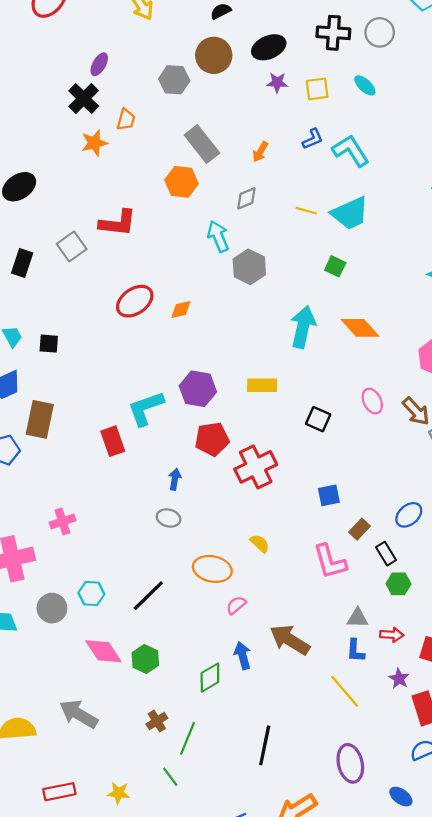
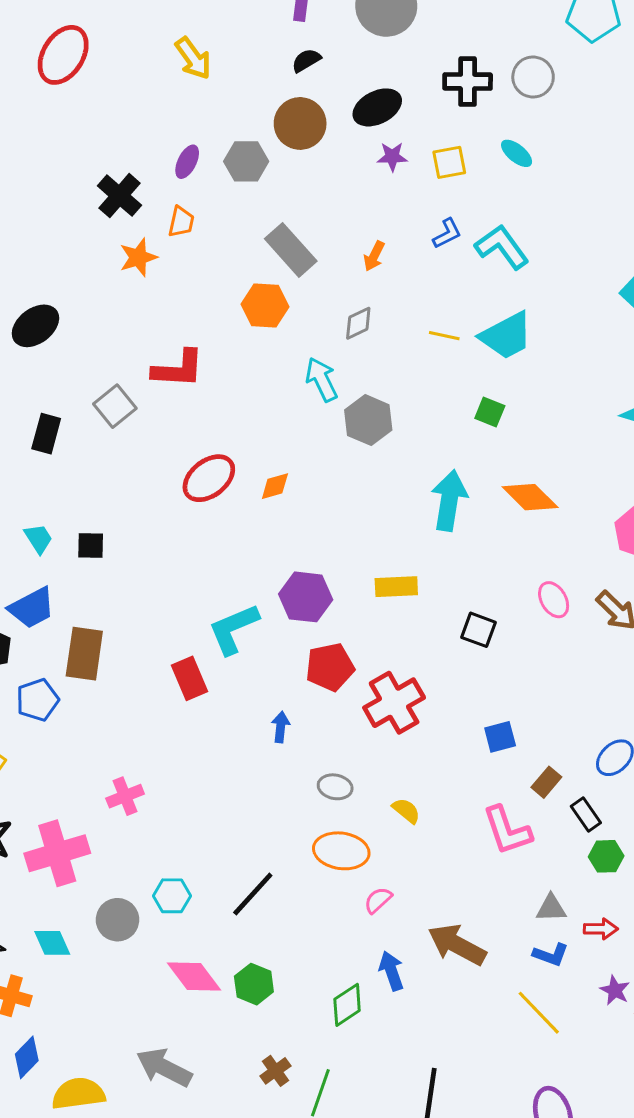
purple ellipse: (99, 64) -> (187, 162), moved
gray ellipse: (169, 518) -> (335, 787), moved
blue L-shape: (355, 651) -> (551, 955), turned -70

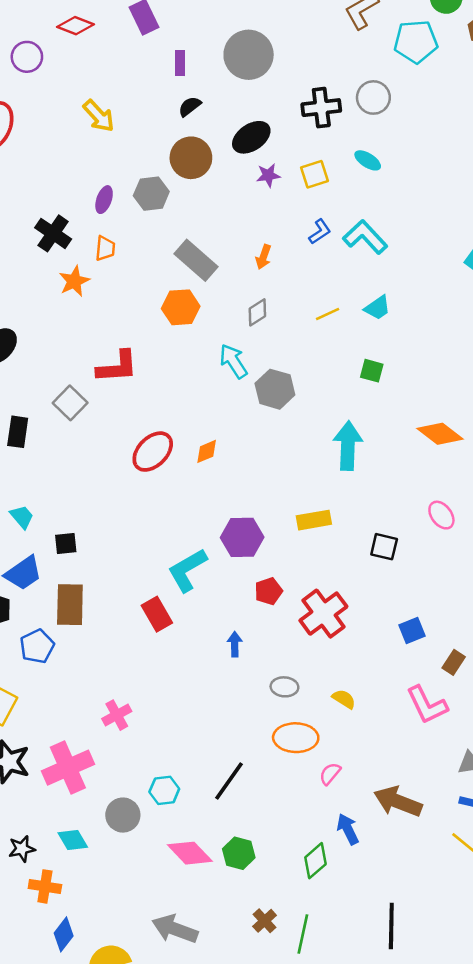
yellow line: (444, 336) -> (328, 314), turned -30
cyan trapezoid: (506, 336) -> (377, 308), size x0.6
orange diamond: (530, 497) -> (440, 434), moved
black square: (91, 546) -> (66, 543), moved
red pentagon: (330, 667) -> (269, 591), size x0.7

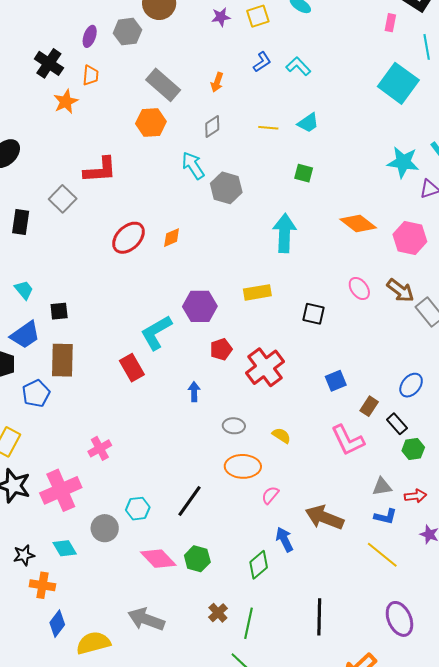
cyan L-shape: (365, 237) -> (298, 66), size x0.7
yellow line: (328, 314) -> (268, 128), turned 30

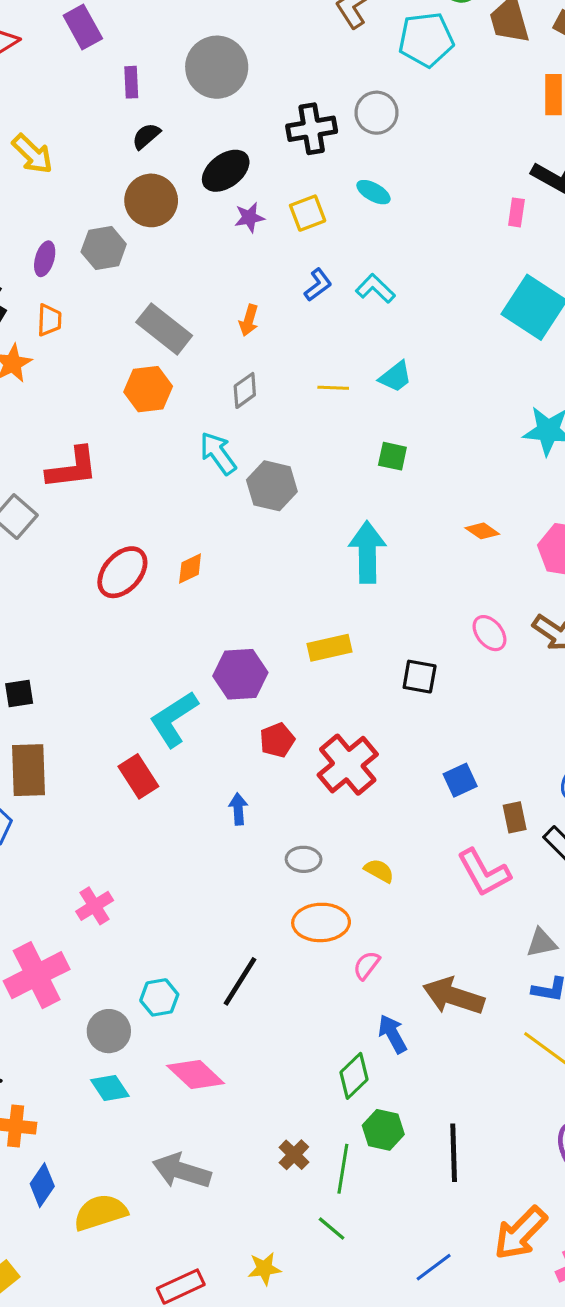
orange diamond: (358, 223) -> (482, 531), size x0.6
brown rectangle: (369, 406) -> (515, 817), turned -42
cyan diamond: (65, 548) -> (110, 1088), moved
green hexagon: (197, 559) -> (383, 1130), moved

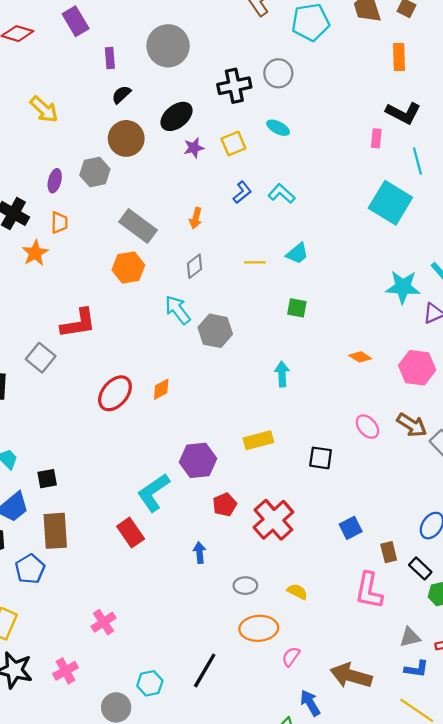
cyan arrow: (367, 552) -> (282, 374), size x0.6
pink L-shape: (484, 873) -> (369, 591), turned 42
pink cross: (37, 975) -> (66, 671), size x0.6

